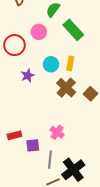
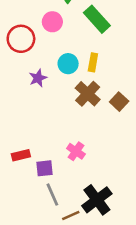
gray line: (50, 160) -> (52, 195), moved, turned -30

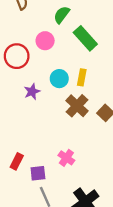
red rectangle: (21, 155) -> (17, 161), turned -49

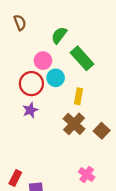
red circle: (17, 56) -> (31, 84), moved
cyan circle: (59, 79) -> (56, 78), moved
pink cross: (66, 158) -> (87, 175), moved

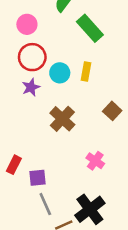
pink circle: (43, 61) -> (27, 24), moved
cyan circle: (56, 78) -> (60, 73), moved
brown cross: (74, 124) -> (62, 119), moved

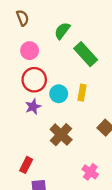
red rectangle: (14, 165) -> (26, 165), moved

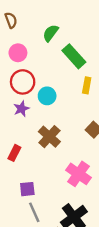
yellow rectangle: (82, 93) -> (87, 85), moved
red rectangle: (26, 165) -> (14, 153), moved
pink cross: (90, 172) -> (79, 174), size x1.5

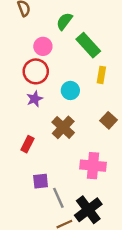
pink circle: (18, 53) -> (43, 46), moved
cyan circle: (47, 96) -> (70, 90), moved
pink cross: (79, 174) -> (93, 166), turned -30
gray line: (34, 212) -> (58, 198), moved

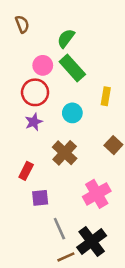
green rectangle: (88, 45) -> (72, 68), moved
pink cross: (93, 166) -> (97, 194), turned -35
purple square: (41, 181) -> (40, 198), moved

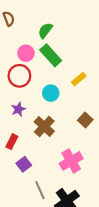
yellow rectangle: (106, 96) -> (79, 79), turned 40
purple star: (34, 122) -> (18, 109), moved
purple square: (40, 198) -> (24, 164), turned -32

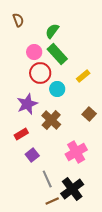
red circle: (19, 76) -> (40, 73), moved
purple star: (18, 109) -> (27, 104), size x1.5
red rectangle: (12, 142) -> (21, 134), turned 32

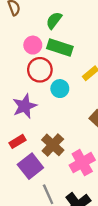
green rectangle: (57, 54) -> (60, 47), turned -30
brown cross: (51, 120) -> (53, 145), moved
purple square: (32, 155) -> (30, 166), size x1.5

